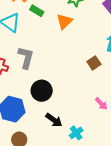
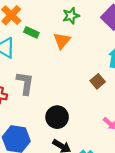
black circle: (42, 91) -> (57, 117), moved

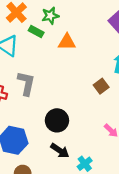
green star: (71, 16) -> (50, 16), moved
orange triangle: (62, 41) -> (67, 42), turned 48

